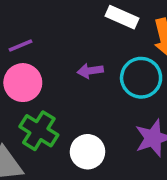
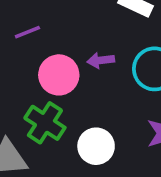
pink circle: (23, 83) -> (59, 75), moved

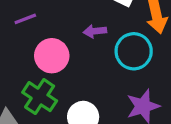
purple arrow: (101, 60) -> (95, 31), moved

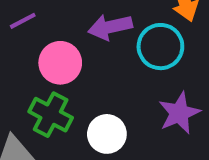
purple arrow: (95, 31) -> (110, 27), size x1.5

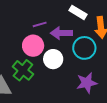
purple line: (23, 21) -> (40, 24), moved
white circle: (107, 134) -> (53, 59), moved

